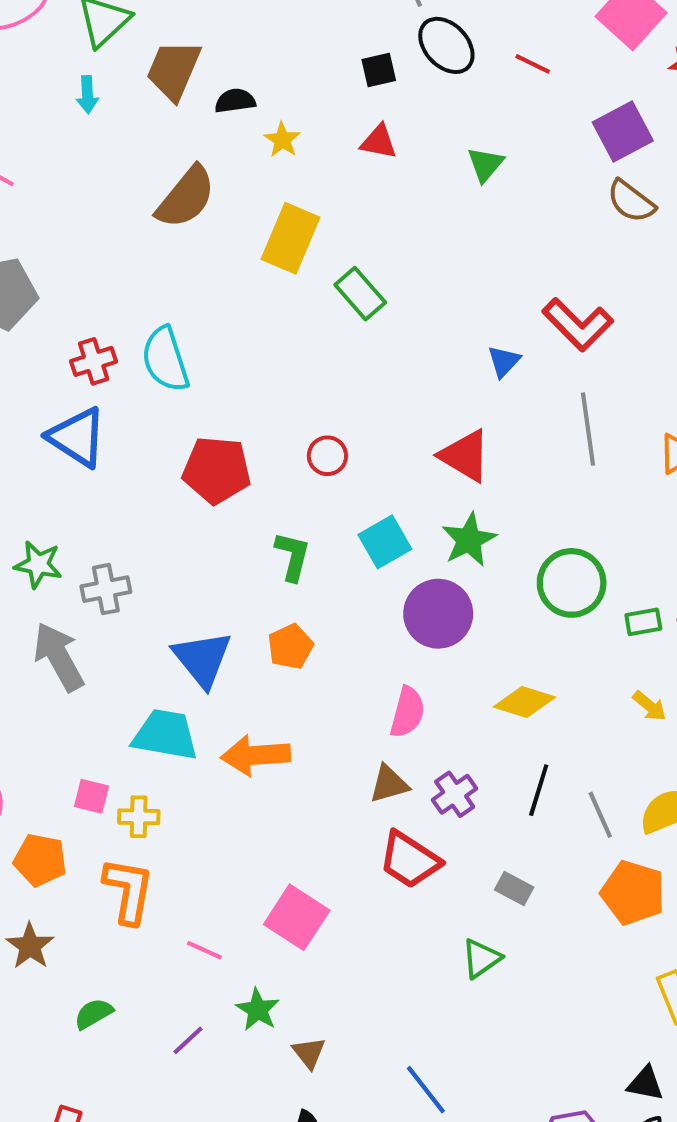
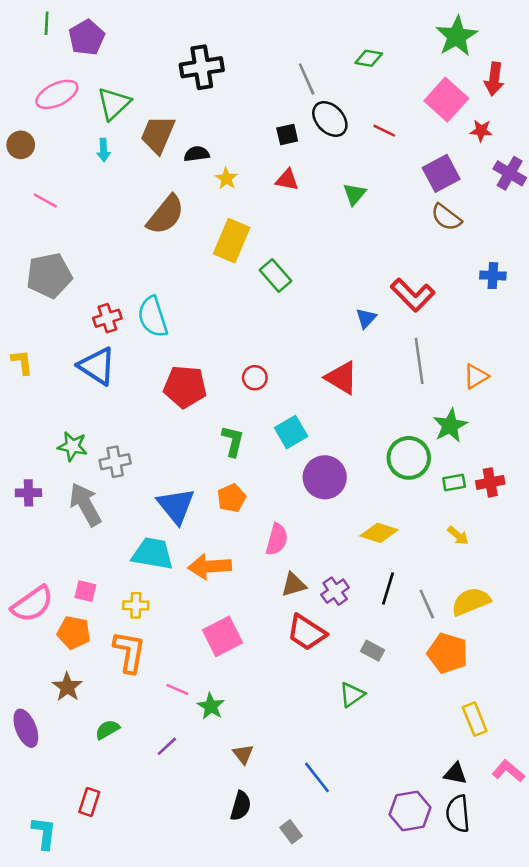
green star: (469, 540) -> (450, 426), moved
pink semicircle: (407, 712) -> (277, 539), moved
pink square: (91, 796) -> (85, 591), moved
pink square: (297, 917) -> (222, 636), moved, turned 30
green star: (258, 1010) -> (211, 706), moved

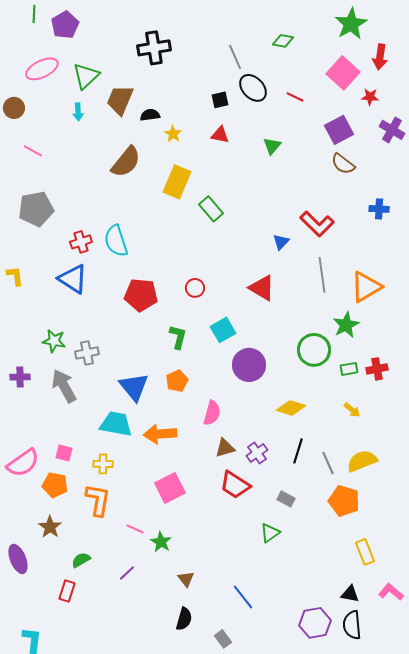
orange triangle: (476, 376) -> (366, 287), size x1.6
red rectangle: (89, 802) -> (67, 591), moved

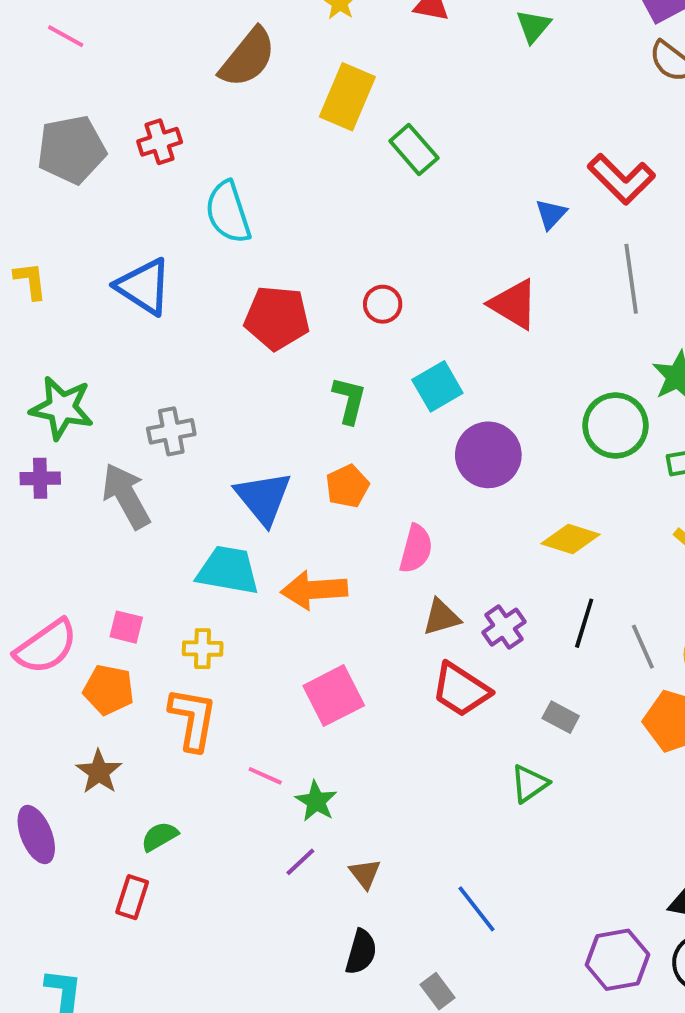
red cross: (81, 242) -> (160, 142), moved
green star: (54, 341) -> (62, 408), moved, size x1.4
purple line: (127, 573) -> (300, 862), moved

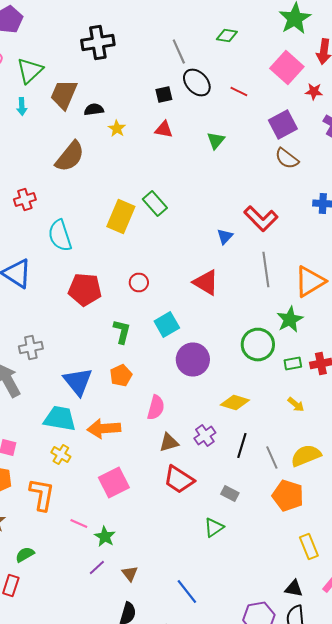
yellow rectangle: (347, 97) -> (121, 216), moved
purple cross: (504, 627) -> (205, 436), moved
yellow cross: (203, 649) -> (61, 454), moved, turned 30

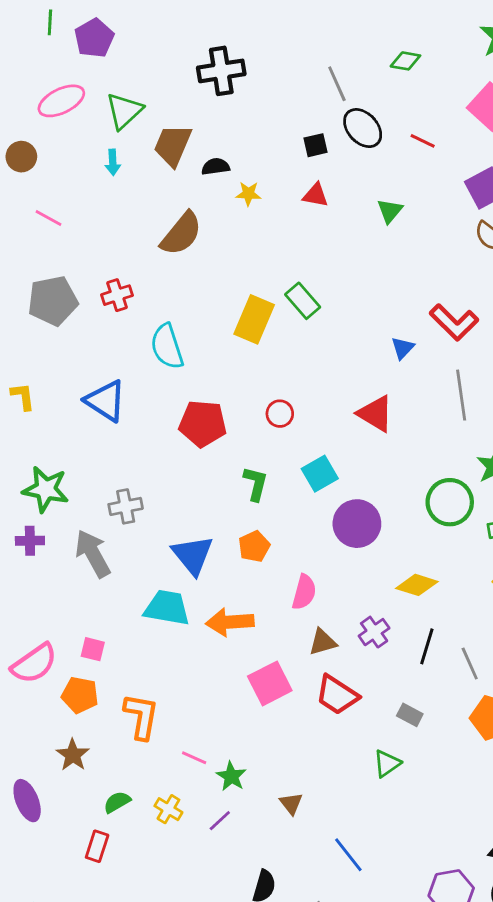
yellow star: (117, 128) -> (248, 194), turned -30
yellow cross: (61, 454) -> (168, 809), moved
pink square: (114, 482) -> (270, 683), moved
brown triangle: (130, 574) -> (291, 803), moved

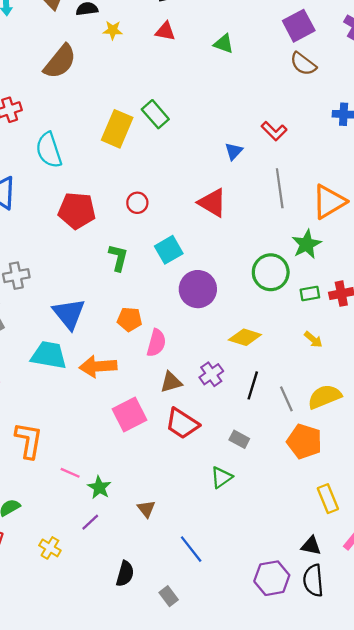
green triangle: (390, 211) -> (224, 44), turned -50
red L-shape: (454, 322) -> (274, 131), size x0.7
orange pentagon: (254, 546) -> (129, 319), moved, turned 30
yellow cross: (168, 809) -> (50, 548), moved

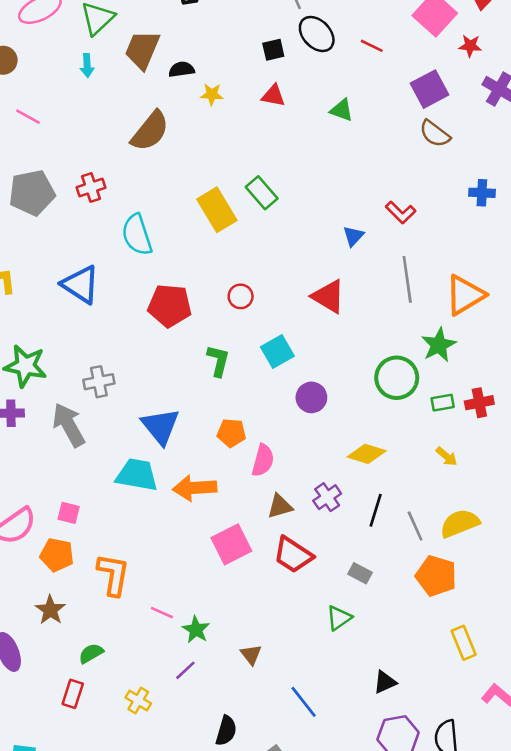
yellow rectangle: (117, 129) -> (217, 210), turned -54
purple circle: (198, 289) -> (311, 397), size x0.7
black triangle: (311, 546) -> (385, 682), moved, turned -35

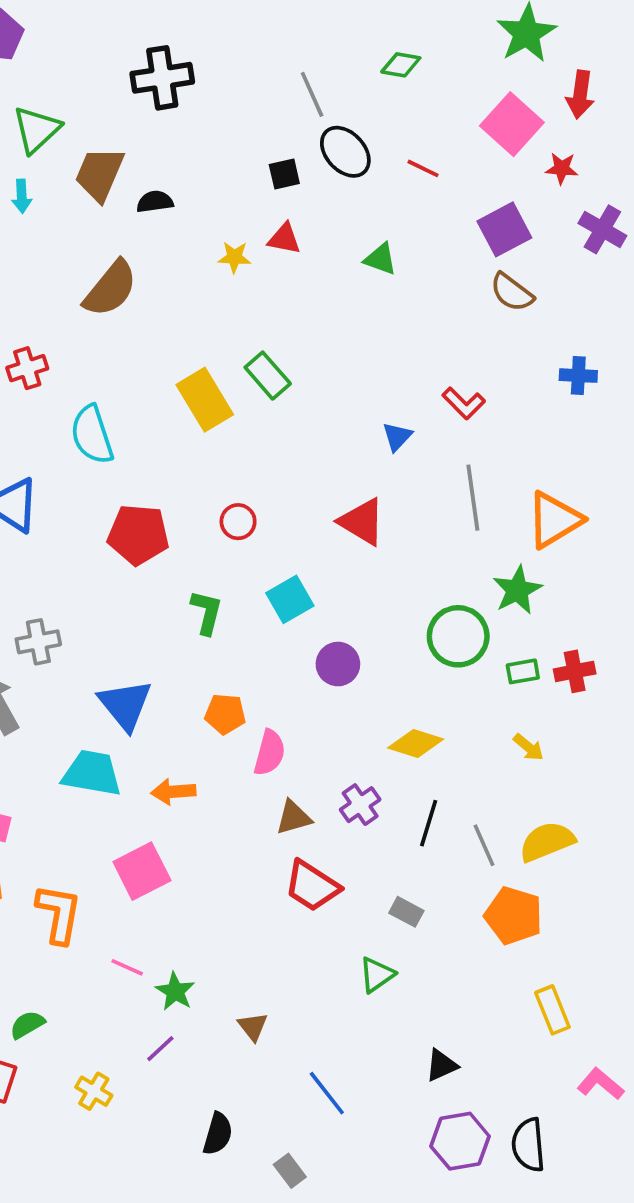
yellow star: (212, 94) -> (234, 257), moved
orange arrow: (195, 488) -> (173, 792), size x0.7
pink square: (231, 544) -> (142, 871), moved

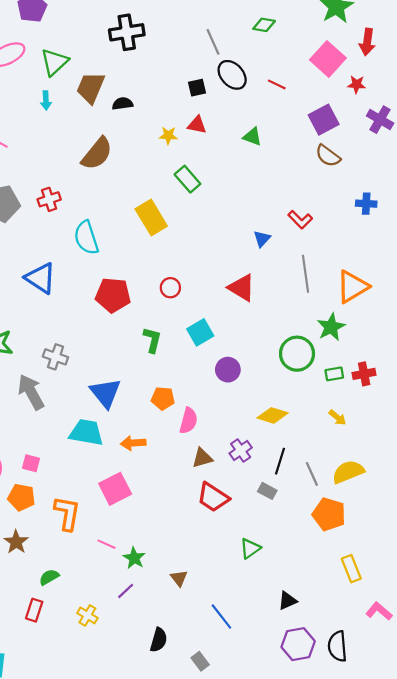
green rectangle: (268, 376) -> (187, 179), moved
gray cross: (38, 642) -> (55, 357), turned 30
gray rectangle: (406, 912) -> (267, 491), moved

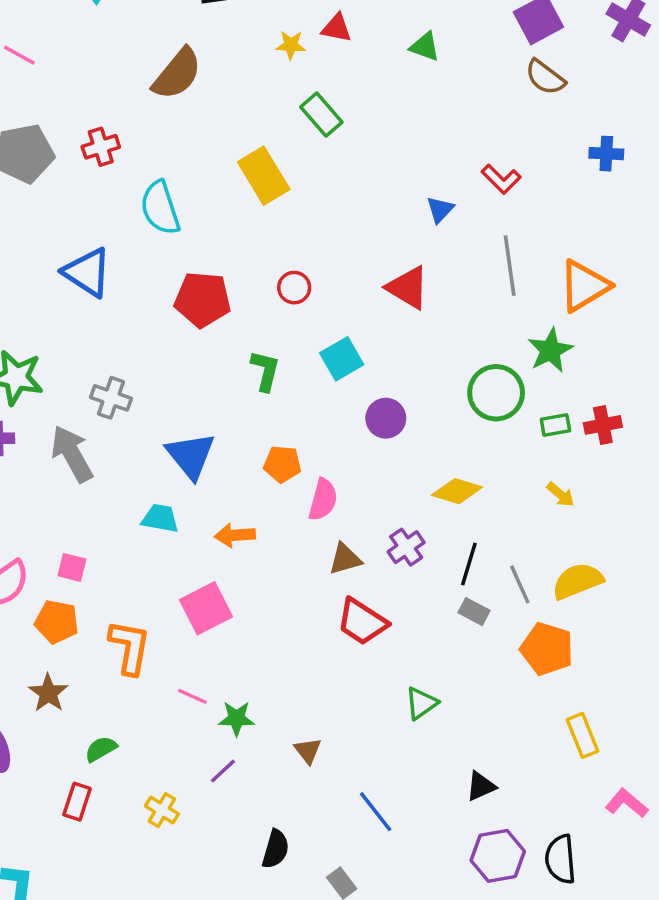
cyan trapezoid: (86, 432) -> (160, 518), size x0.7
gray rectangle: (267, 491) -> (474, 612), moved
green star: (134, 558) -> (237, 718), turned -30

